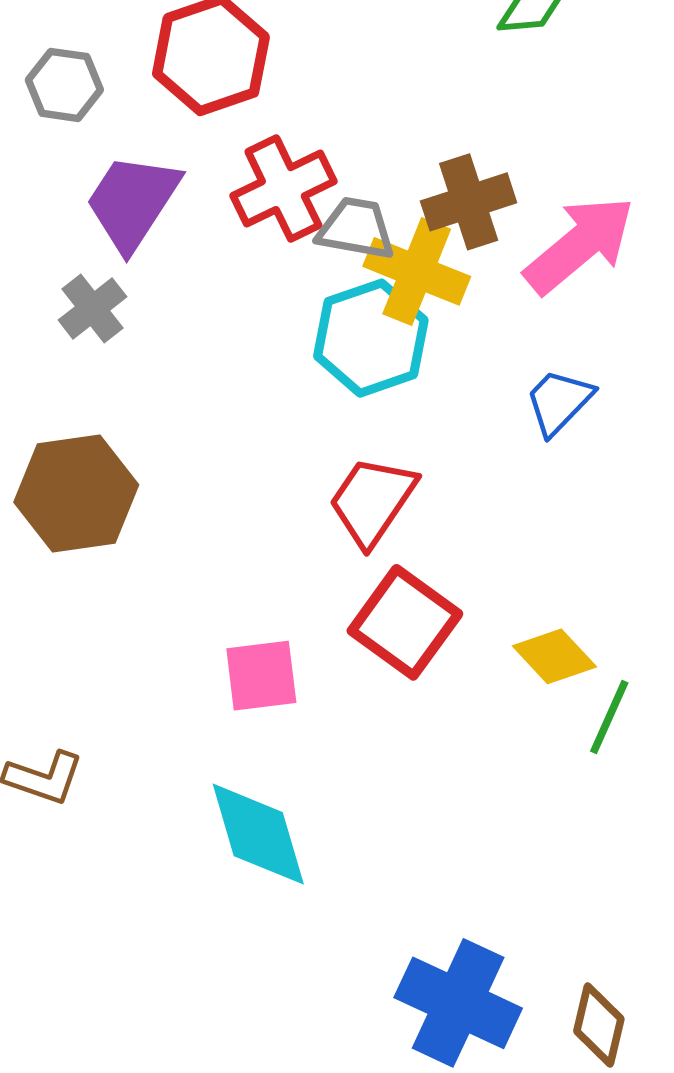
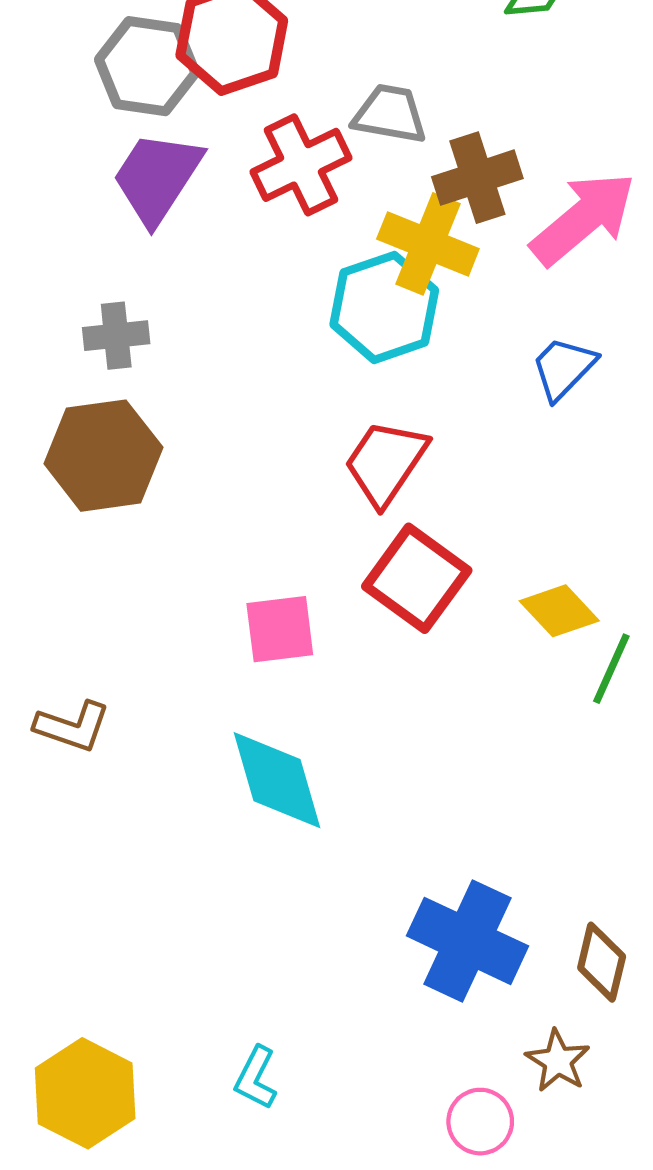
gray hexagon: (64, 85) -> (147, 66), moved, size x1.4
gray trapezoid: (356, 229) -> (390, 114), moved
gray cross: (92, 308) -> (116, 336), moved, turned 32

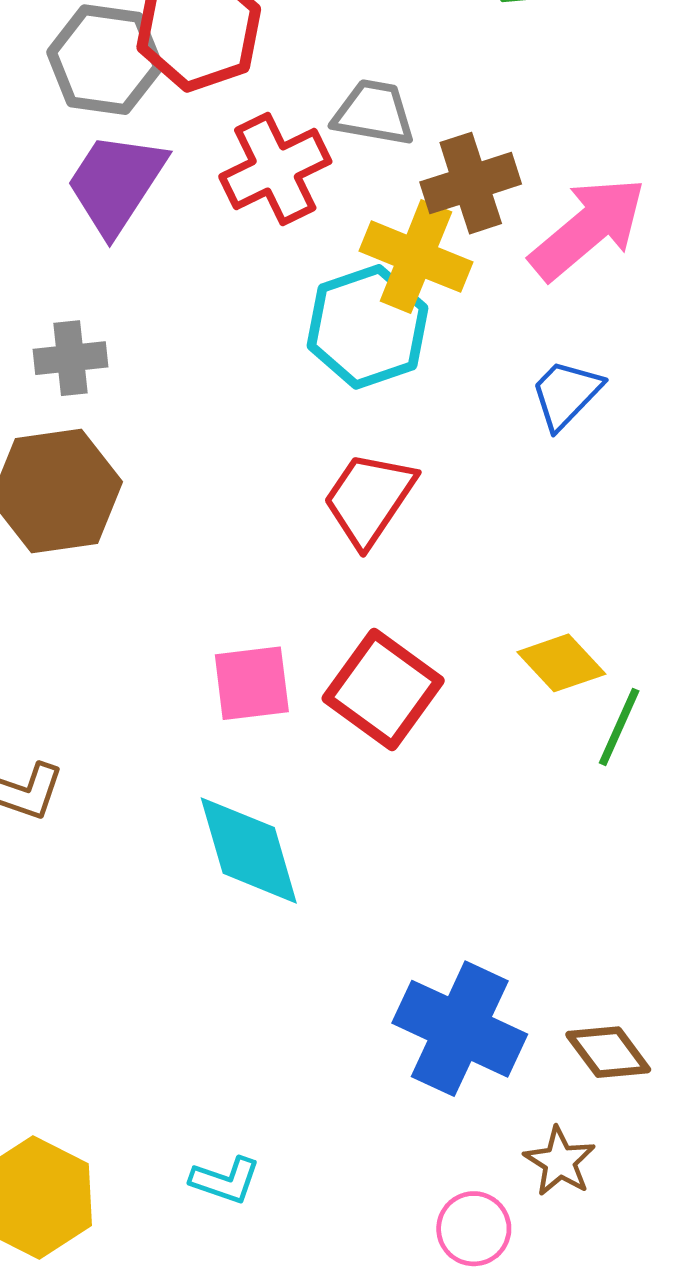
red square: (417, 578) -> (383, 689), moved
brown diamond: (602, 962) -> (608, 1052), turned -50
cyan L-shape: (256, 1078) -> (225, 1180), turned -98

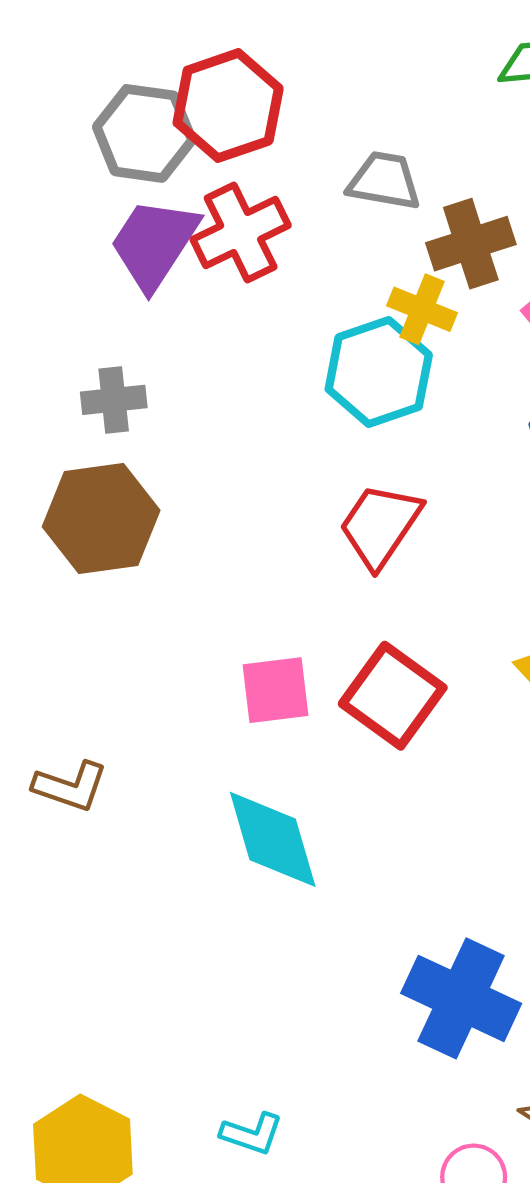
red cross: (275, 169) -> (241, 232), moved
yellow cross: (416, 257) -> (422, 309), size x0.7

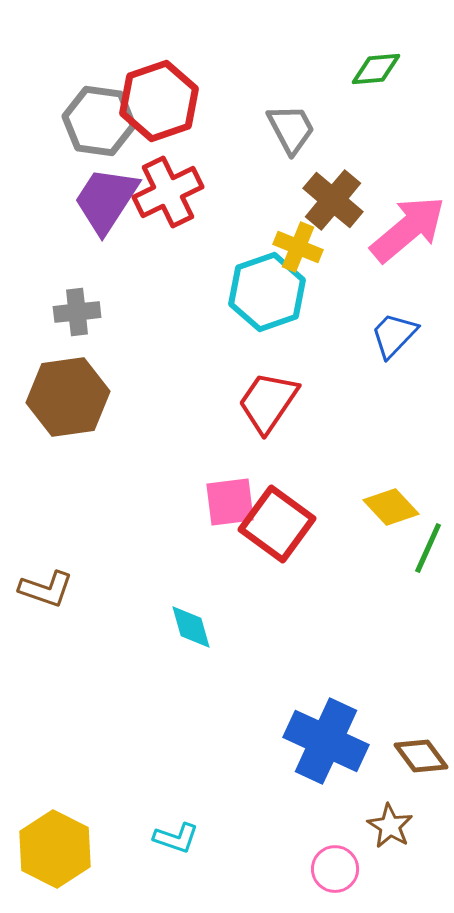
gray trapezoid: (384, 181) -> (291, 129), moved, turned 52
brown cross: (471, 244) -> (333, 200), turned -32
pink square: (275, 690) -> (230, 502), moved
cyan diamond: (273, 839) -> (191, 627), size x0.6

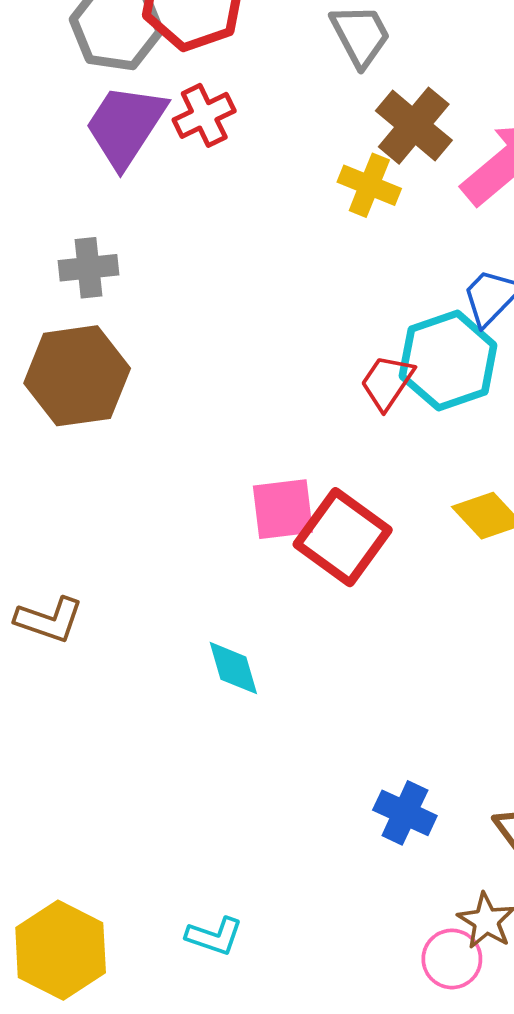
red cross: (168, 192) -> (204, 115), size x0.7
cyan hexagon: (267, 292) -> (448, 361), moved
red trapezoid: (268, 402) -> (387, 382), moved, size x0.7
blue cross: (326, 741) -> (405, 813), size x0.6
pink circle: (335, 869) -> (452, 959), moved

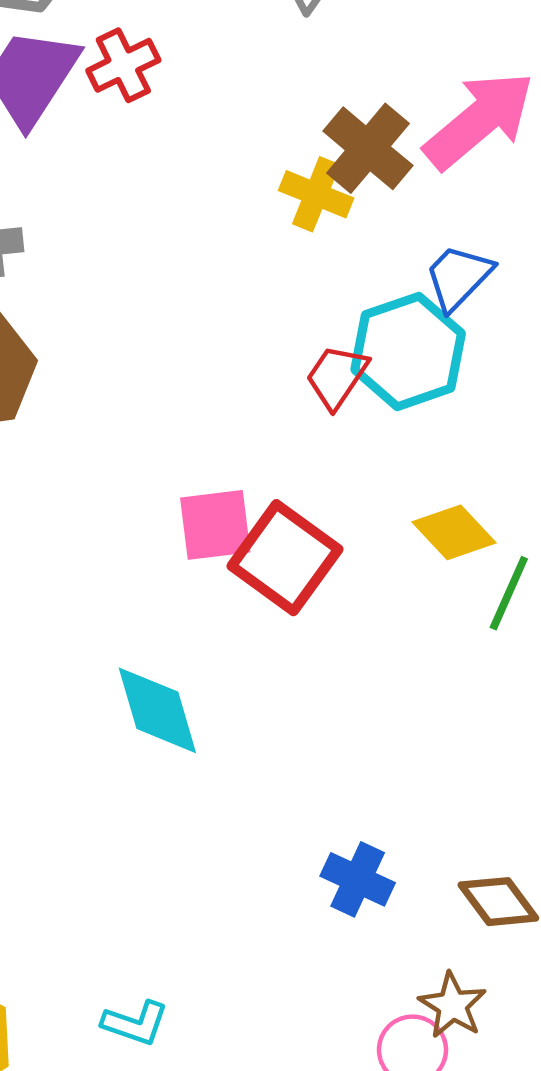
brown cross: (414, 126) -> (368, 148), moved
yellow cross: (369, 185) -> (316, 194), moved
cyan diamond: (233, 668) -> (157, 710), size x1.4

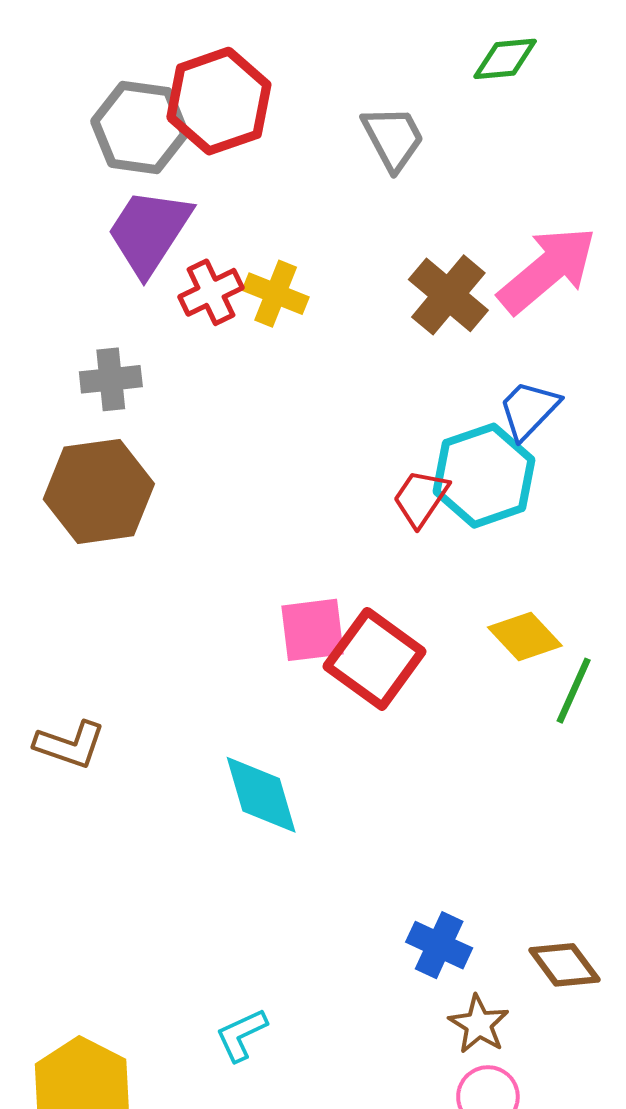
red cross: (123, 65) -> (211, 292), moved
yellow cross: (316, 194) -> (276, 294), moved
brown star: (453, 1005) -> (479, 1024), moved
cyan L-shape: (135, 1023) -> (241, 1035), moved, turned 136

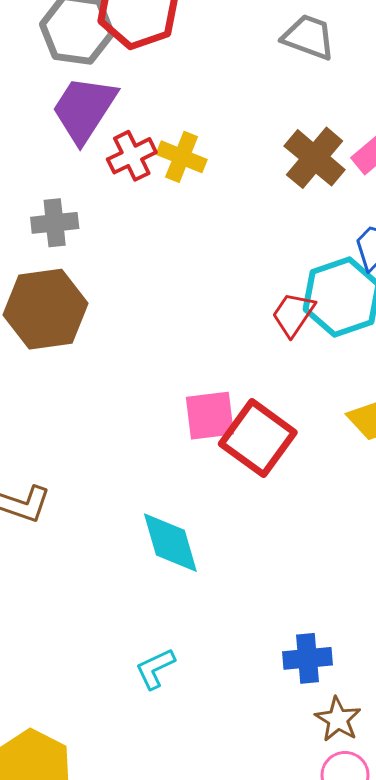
gray trapezoid: (393, 138) -> (308, 37), moved, turned -42
blue cross: (439, 945) -> (307, 658), turned -30
cyan L-shape: (241, 1035) -> (155, 669), moved

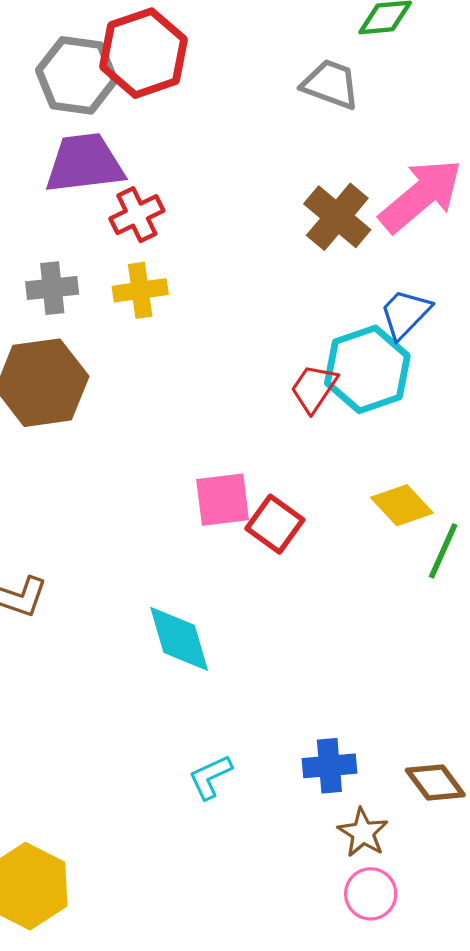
purple trapezoid: (84, 109) -> (84, 163), turned 50
yellow cross: (182, 157) -> (140, 290), moved, turned -30
red square: (258, 438) -> (275, 524), size x0.7
cyan L-shape: (155, 669) -> (210, 777), moved

